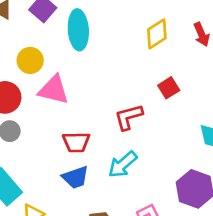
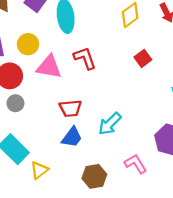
red L-shape: (129, 117) -> (85, 58), moved, turned 90
blue trapezoid: (75, 177) -> (72, 137), turned -30

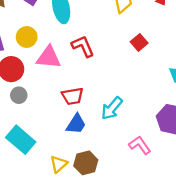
yellow triangle: (39, 170) -> (59, 164), moved
brown hexagon: (94, 176) -> (86, 163), moved

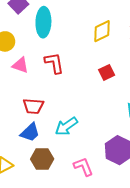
pink triangle: (49, 57) -> (20, 65), size x0.7
brown hexagon: (86, 163) -> (42, 159), moved

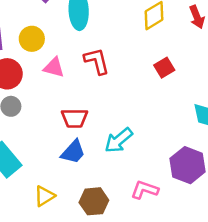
brown hexagon: (42, 159) -> (94, 201), moved
pink L-shape: (83, 167) -> (145, 190), turned -45

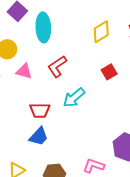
red L-shape: (97, 61) -> (57, 67), turned -110
cyan arrow: (119, 140) -> (74, 98), moved

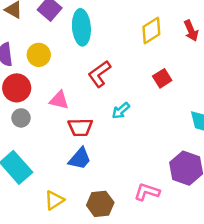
pink triangle: (24, 71) -> (59, 100), moved
cyan arrow: (74, 98) -> (121, 111), size x0.7

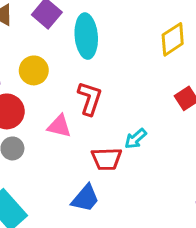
red L-shape: (99, 74) -> (90, 98), moved, turned 144
red trapezoid: (80, 127) -> (106, 159), moved

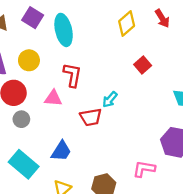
blue trapezoid: (85, 198) -> (61, 151), moved

